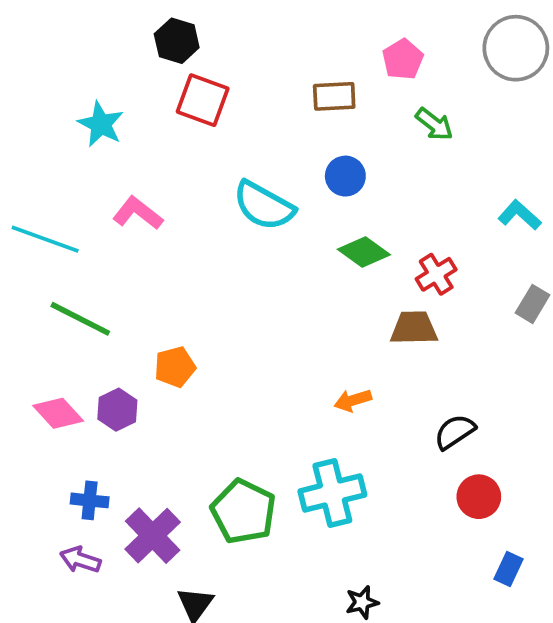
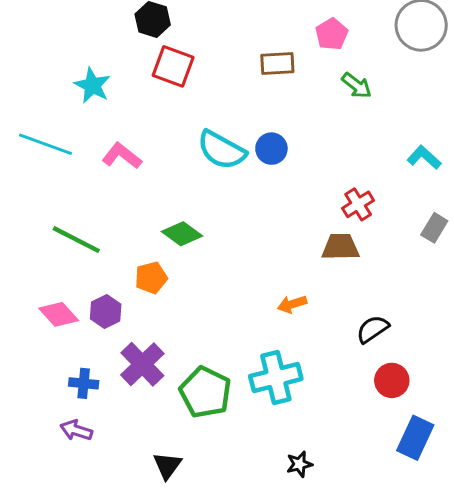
blue circle: (345, 176) -> (271, 149), moved
cyan line: (45, 239) -> (45, 144), moved
green diamond: (364, 252) -> (182, 234), moved
purple cross: (153, 536) -> (142, 364), moved
blue rectangle: (508, 569) -> (415, 438), size x1.6

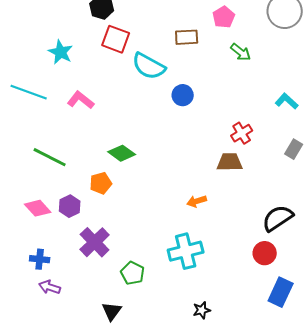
cyan semicircle: (222, 150) -> (149, 66), moved
black semicircle: (373, 329) -> (278, 218), moved, size x1.4
blue cross: (84, 383) -> (40, 259), moved
green pentagon: (205, 392) -> (133, 273), moved, size x0.7

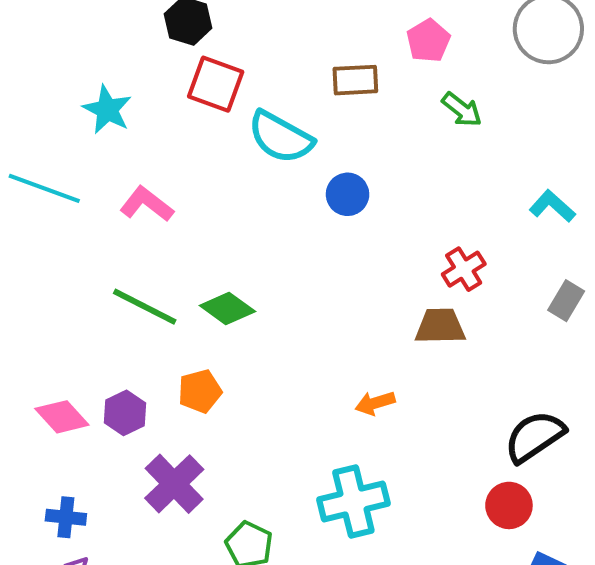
green line: (50, 157) -> (145, 307), moved
orange pentagon: (101, 183) -> (200, 391), moved

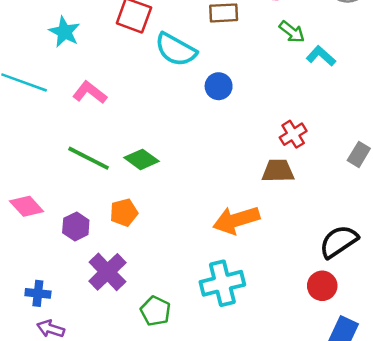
cyan L-shape: (552, 206) -> (321, 56), moved
orange arrow: (375, 403) -> (236, 220), size x1.8
pink diamond: (62, 417) -> (27, 206), moved

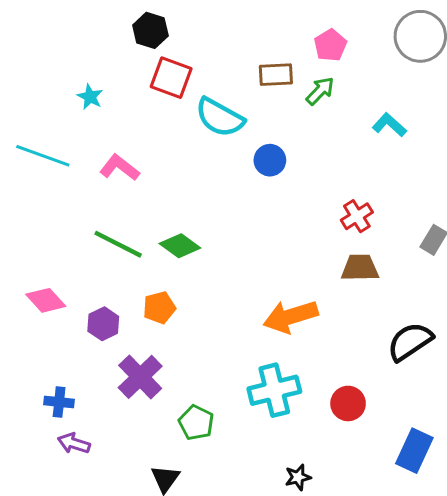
cyan star: (64, 32) -> (90, 97), size x0.7
green arrow: (292, 32) -> (320, 91), moved, turned -84
brown trapezoid: (278, 171) -> (360, 268), moved
red circle: (322, 286) -> (348, 403), moved

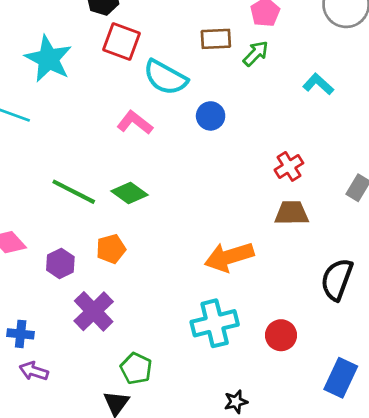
cyan star: (90, 97) -> (48, 59), size x2.0
pink L-shape: (120, 168) -> (135, 123), moved
black semicircle: (410, 342) -> (337, 279), turned -36
green pentagon: (196, 423) -> (136, 368), moved

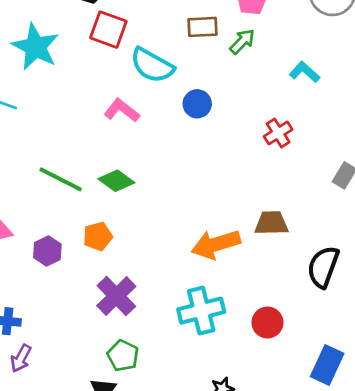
red cross: (289, 166) -> (278, 133), moved
brown trapezoid: (292, 213) -> (271, 223), moved
purple cross: (94, 311) -> (116, 296), moved
purple arrow: (34, 371) -> (21, 358), turned -80

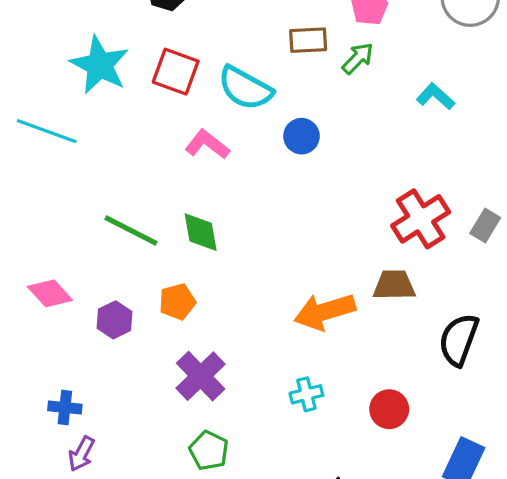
red square: (108, 30) -> (176, 72), moved
red cross: (278, 133) -> (421, 219), moved, size x1.6
green diamond: (116, 181) -> (201, 232), turned 44
cyan cross: (201, 311) -> (306, 394), size x0.6

